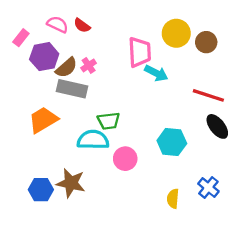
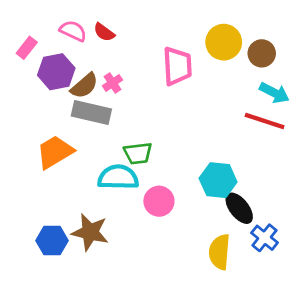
cyan arrow: (156, 73) -> (274, 93), moved
black ellipse: (217, 126) -> (239, 208), moved
yellow semicircle: (173, 199) -> (219, 252), size x1.4

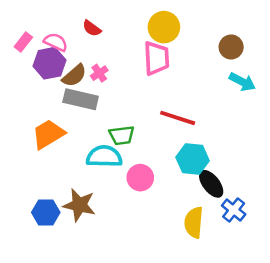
pink semicircle: (73, 31) -> (56, 42), moved
yellow circle: (224, 42) -> (164, 27), moved
red line: (265, 121) -> (178, 118), moved

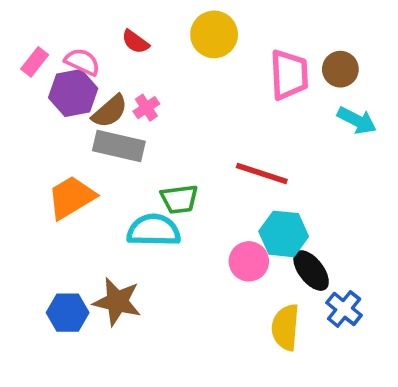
yellow circle: (164, 27) -> (214, 34), moved
pink trapezoid: (156, 58) -> (289, 75), moved
pink circle: (140, 178) -> (249, 261), moved

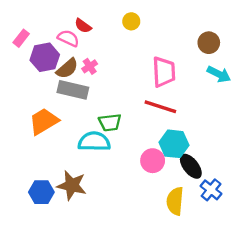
yellow circle: (214, 34) -> (131, 21), size x0.6
pink semicircle: (82, 62) -> (68, 38), moved
pink trapezoid: (289, 75) -> (164, 72), moved

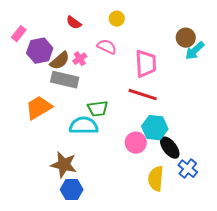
pink semicircle: (68, 38) -> (107, 47), moved
cyan arrow: (219, 74) -> (195, 51), moved, turned 110
blue hexagon: (41, 192) -> (72, 190), moved

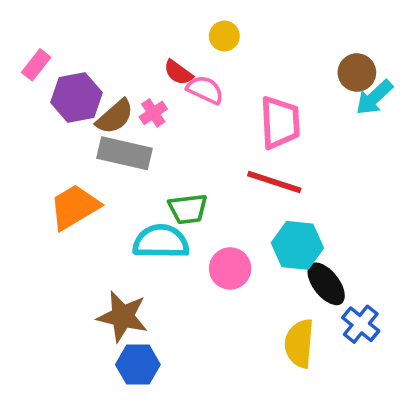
red semicircle: (74, 23) -> (178, 73), moved
pink circle: (136, 143) -> (230, 268), moved

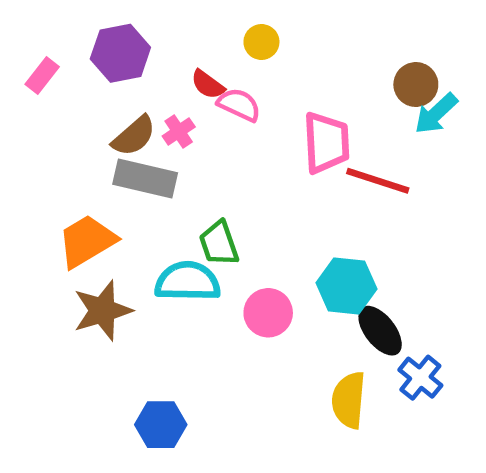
purple hexagon: (76, 97) -> (120, 53), moved
red line: (274, 182) -> (378, 181), moved
green trapezoid: (188, 209) -> (219, 243), turned 78
brown star: (123, 316) -> (103, 311), moved, turned -30

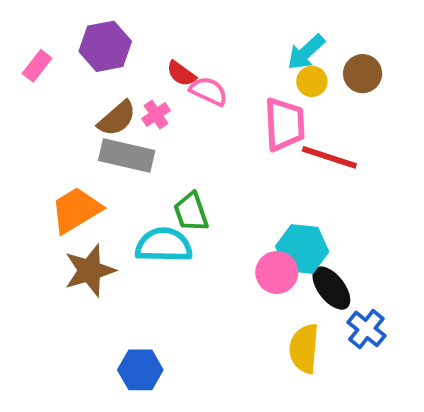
yellow circle: (261, 42) -> (312, 81), moved
cyan arrow: (436, 114) -> (306, 52), moved
pink circle: (268, 313) -> (277, 272), moved

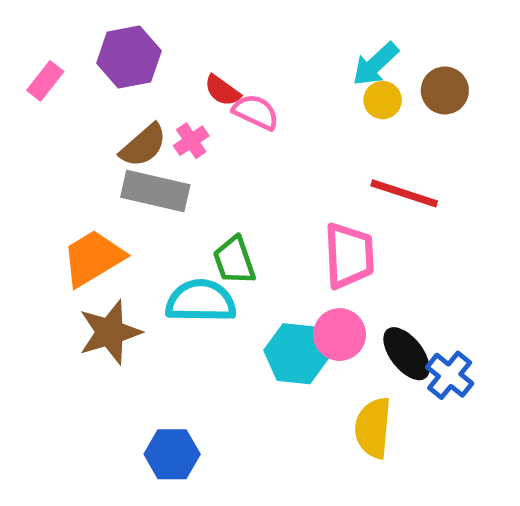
pink trapezoid: (285, 124) -> (349, 256), moved
cyan hexagon: (302, 249) -> (296, 354), moved
blue cross: (366, 329) -> (450, 375), moved

